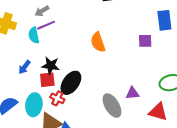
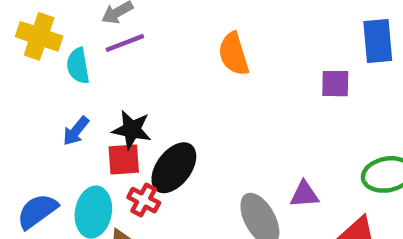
cyan semicircle: (34, 35) -> (78, 66), moved
orange semicircle: (98, 42) -> (234, 54), moved

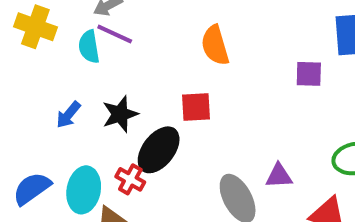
purple line: (125, 43) -> (115, 34), turned 45
cyan semicircle: (78, 66) -> (89, 47), moved
black star: (132, 130) -> (120, 114), turned -30
red square: (124, 160) -> (196, 107), moved

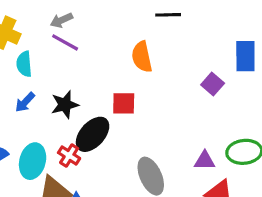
cyan semicircle: (89, 47) -> (24, 64), moved
purple square: (309, 74) -> (213, 84), turned 35
purple triangle: (279, 176) -> (205, 161), moved

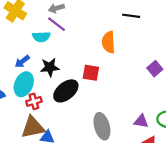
cyan semicircle: (24, 64) -> (41, 37), moved, turned -96
red cross: (69, 156) -> (34, 101), moved, turned 32
cyan ellipse: (33, 161) -> (24, 84), moved

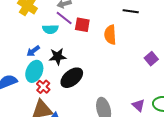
red square: (91, 73) -> (82, 25), moved
red cross: (34, 101) -> (43, 87), turned -32
purple triangle: (141, 121) -> (139, 105), turned 32

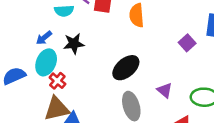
black ellipse: (72, 78) -> (126, 68), moved
purple triangle: (139, 105) -> (165, 90), moved

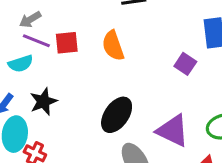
purple triangle: (165, 90) -> (173, 131), size x1.6

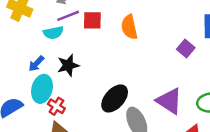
purple line: (36, 41) -> (68, 16), turned -50
black ellipse: (117, 115) -> (115, 98), moved

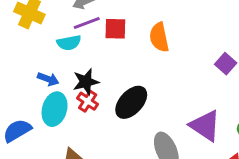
blue arrow: (36, 64) -> (48, 79), turned -114
black ellipse: (115, 98) -> (131, 102), moved
red cross: (56, 106) -> (88, 101), moved

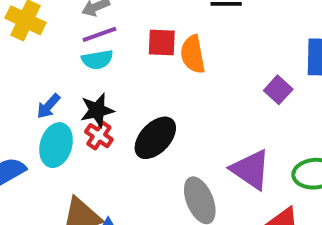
red square: (115, 29) -> (162, 42), moved
cyan semicircle: (69, 43) -> (97, 60), moved
blue arrow: (48, 79) -> (48, 106), turned 110

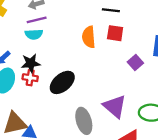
red square: (162, 42) -> (115, 33), moved
red cross: (99, 136) -> (30, 78), turned -32

